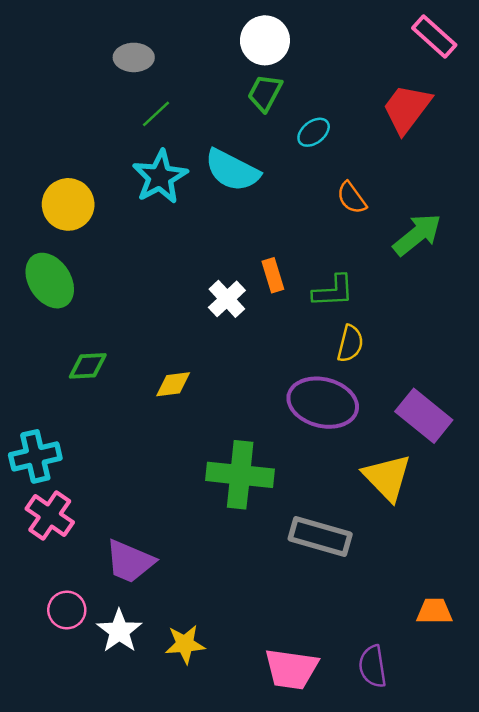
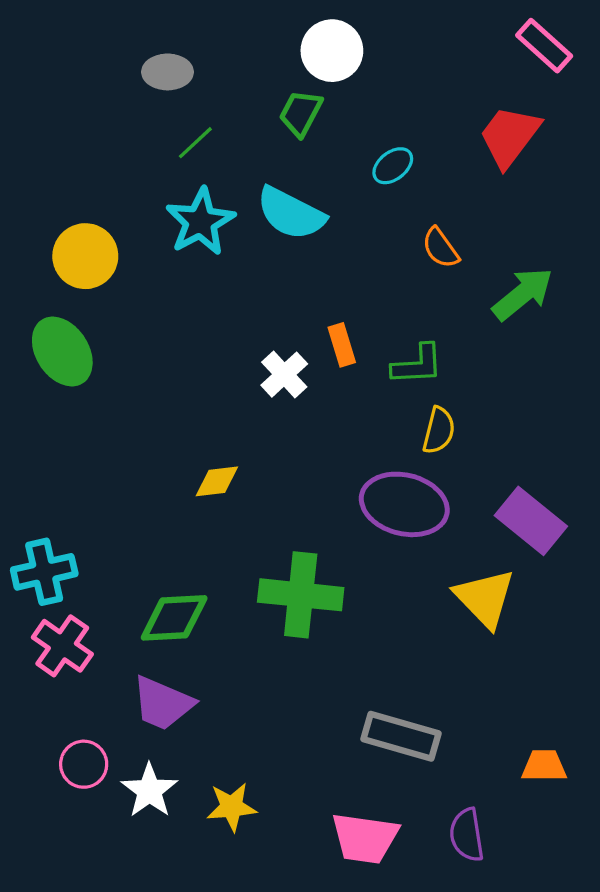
green trapezoid: (265, 93) -> (301, 113), moved
green diamond: (88, 366) -> (174, 618), moved, size x1.4
gray rectangle: (320, 536) -> (401, 736), moved

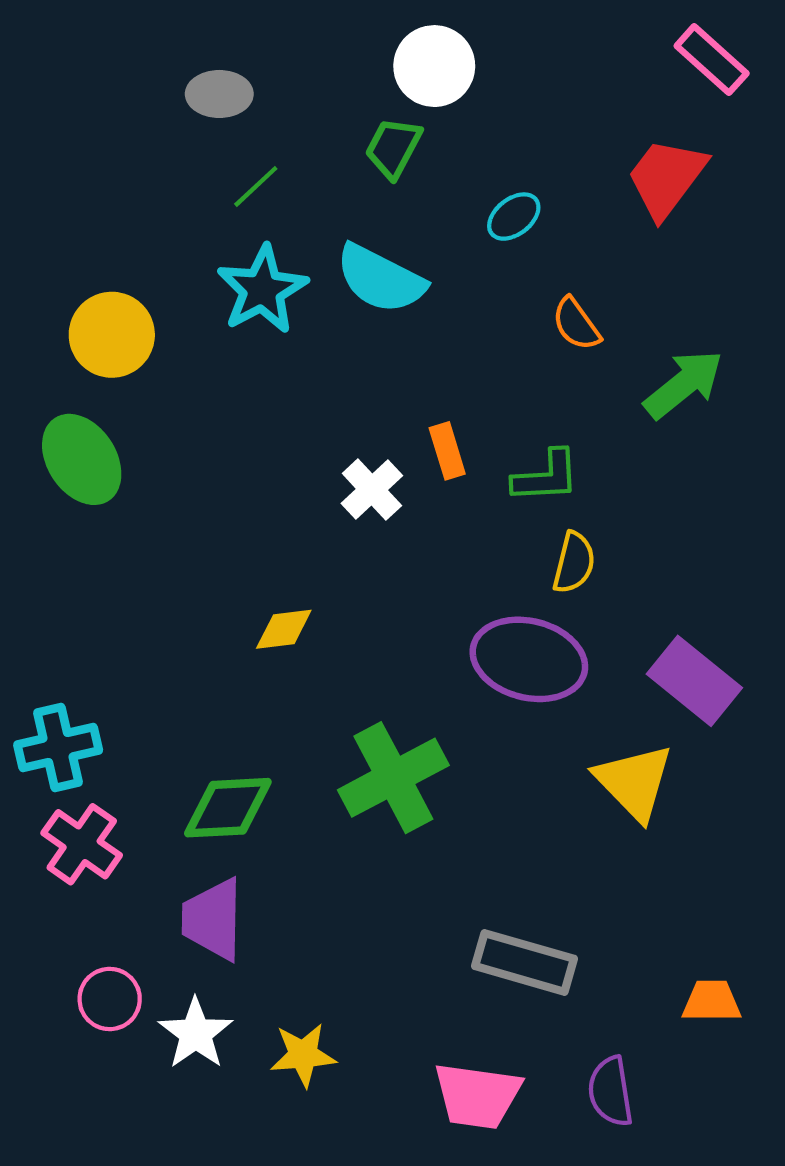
green cross: (301, 595) -> (393, 778), turned -34
purple trapezoid: (163, 703) -> (213, 919), turned 68

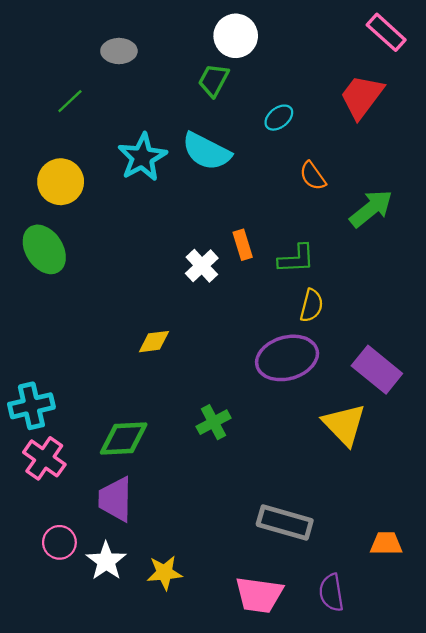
green line: (256, 186) -> (70, 101), moved
purple ellipse: (529, 659) -> (287, 358), turned -30
green cross: (393, 778) -> (213, 422), size x0.6

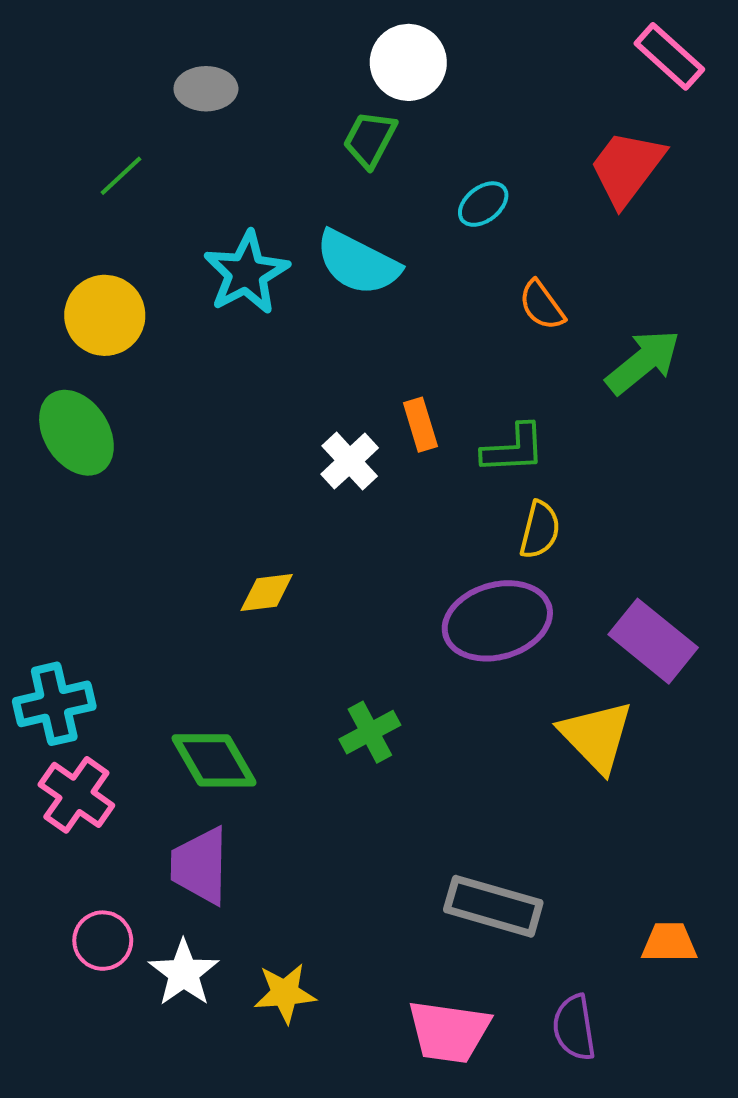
green diamond: (124, 438) -> (214, 760), turned 63

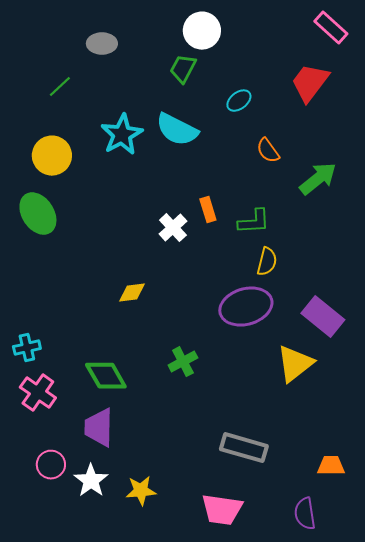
cyan cross: (54, 704) -> (27, 348), size x0.7
yellow triangle: (596, 736) -> (295, 364), turned 36
purple semicircle: (574, 1028) -> (305, 514), moved

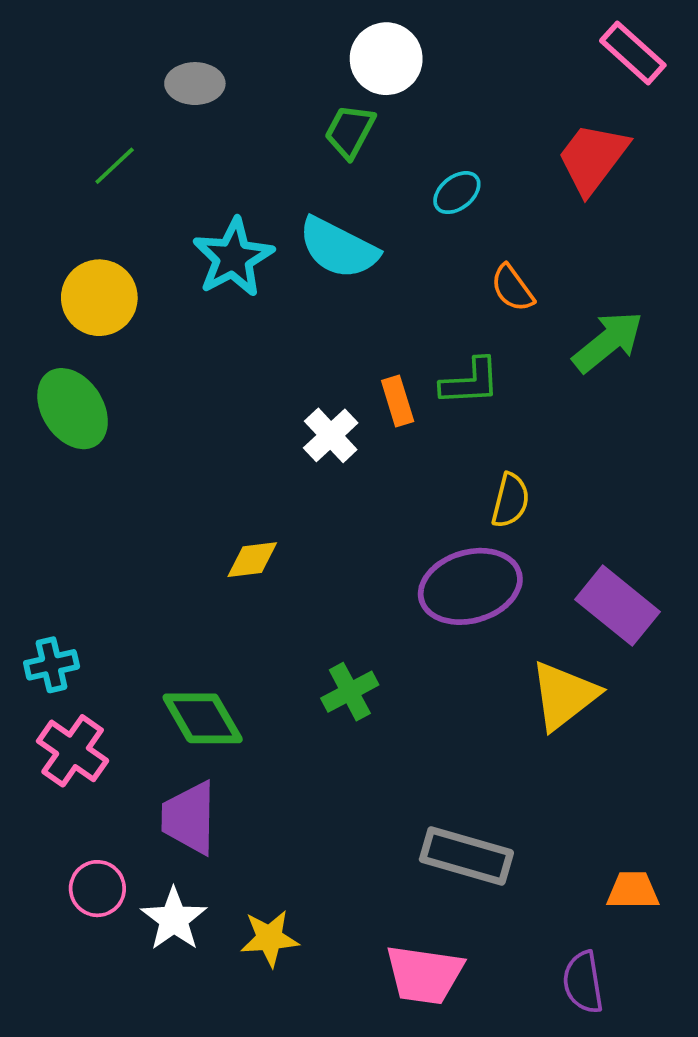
green L-shape: (254, 222) -> (470, 382), moved

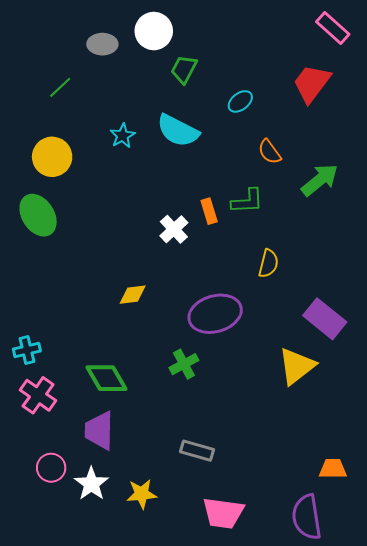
white circle: (386, 59) -> (154, 31), moved
cyan star: (233, 258) -> (123, 136), size x0.6
purple ellipse: (470, 586) -> (215, 314), moved
gray rectangle: (466, 856) -> (197, 451), moved, size x0.7
purple semicircle: (583, 982) -> (307, 517), size x1.4

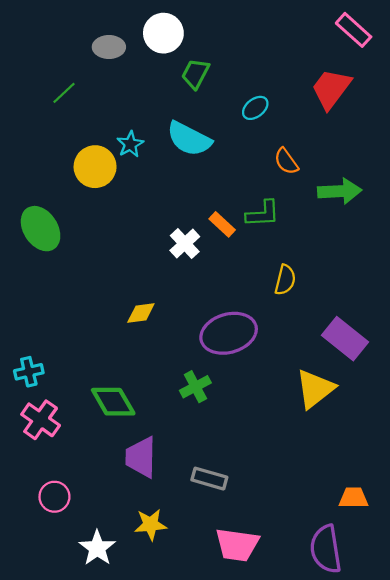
yellow circle: (52, 157) -> (95, 167), moved
green arrow: (320, 180) -> (340, 191), turned 36
orange rectangle: (209, 211) -> (222, 224), turned -30
purple trapezoid: (99, 430) -> (141, 457), moved
white star: (91, 484) -> (97, 548), moved

